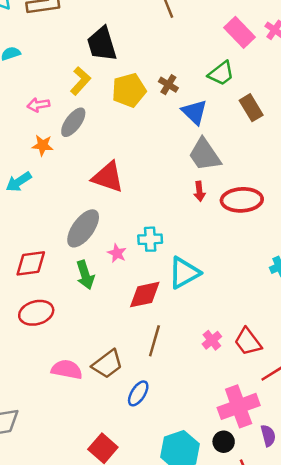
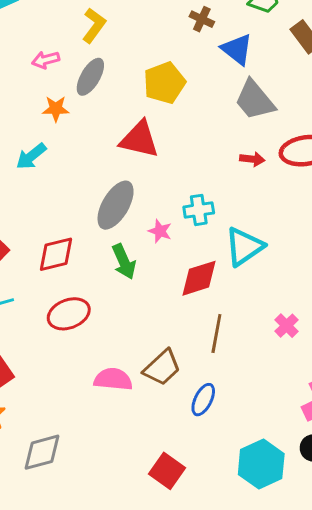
yellow pentagon: (129, 90) -> (164, 83), moved
red arrow: (199, 191) -> (252, 159), moved, turned -72

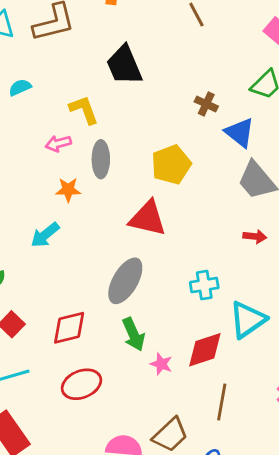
yellow L-shape: (94, 25) -> (84, 110), moved, turned -56
gray ellipse: (90, 77) -> (101, 159), turned -30
pink star: (160, 231) -> (161, 364), moved

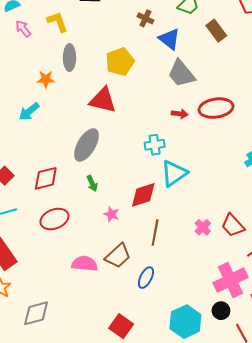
pink arrow: (58, 143) -> (23, 29), moved, turned 66
cyan cross: (204, 285) -> (155, 145), moved
green arrow: (134, 334) -> (92, 183), size x0.7
pink star: (161, 364) -> (111, 214), moved

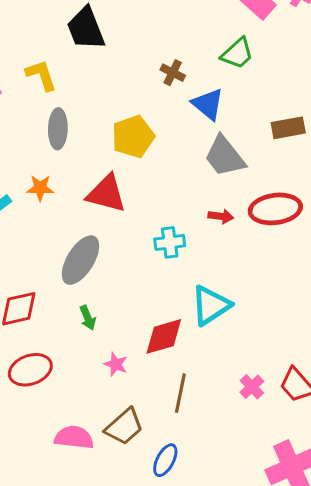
brown rectangle: (216, 31) -> (288, 128), moved, turned -65
orange star: (46, 79) -> (40, 188), moved
cyan cross: (155, 145) -> (170, 242), moved

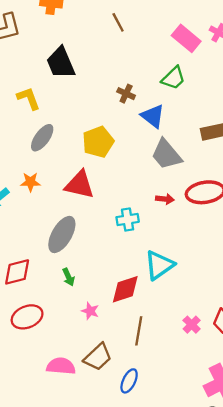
gray ellipse: (58, 129) -> (42, 138), turned 36

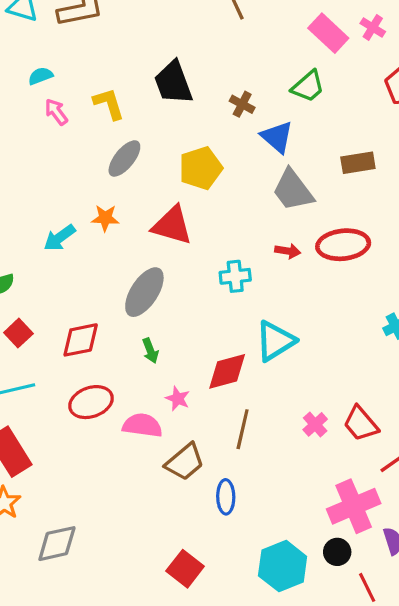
black trapezoid: (61, 63) -> (173, 83), moved
pink semicircle: (61, 366) -> (142, 425), moved
blue ellipse: (129, 381) -> (226, 497), turned -30

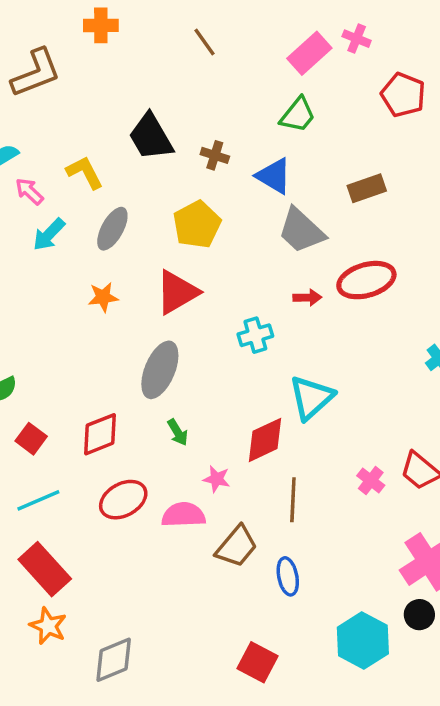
pink rectangle: (328, 33) -> (309, 53), turned -75
brown cross: (242, 104) -> (215, 155), moved
red triangle: (172, 225) -> (177, 292), turned -36
cyan arrow: (60, 238) -> (49, 235), moved

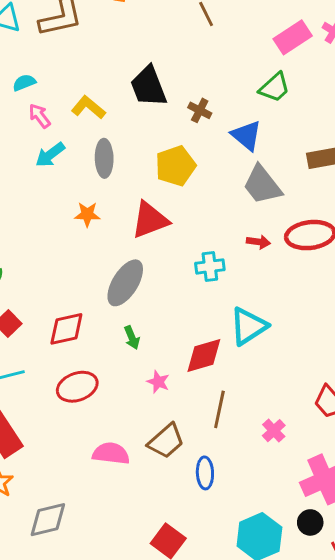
yellow L-shape: (85, 172) -> (88, 107), turned -32
gray ellipse: (112, 229) -> (104, 158), turned -39
pink cross: (371, 481) -> (274, 431), moved
pink semicircle: (183, 515) -> (111, 453), moved

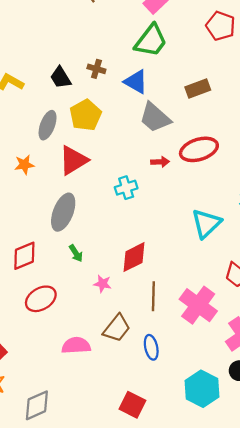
black trapezoid: (149, 86) -> (61, 78), moved, size x0.7
green trapezoid: (275, 87) -> (151, 41), size x1.4
gray ellipse: (104, 158) -> (48, 125), moved, turned 32
cyan triangle: (248, 326) -> (206, 223), moved
pink cross: (274, 431) -> (198, 305), size x2.0

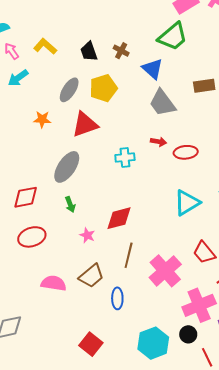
red ellipse: (199, 149) -> (186, 152), moved, size x0.7

